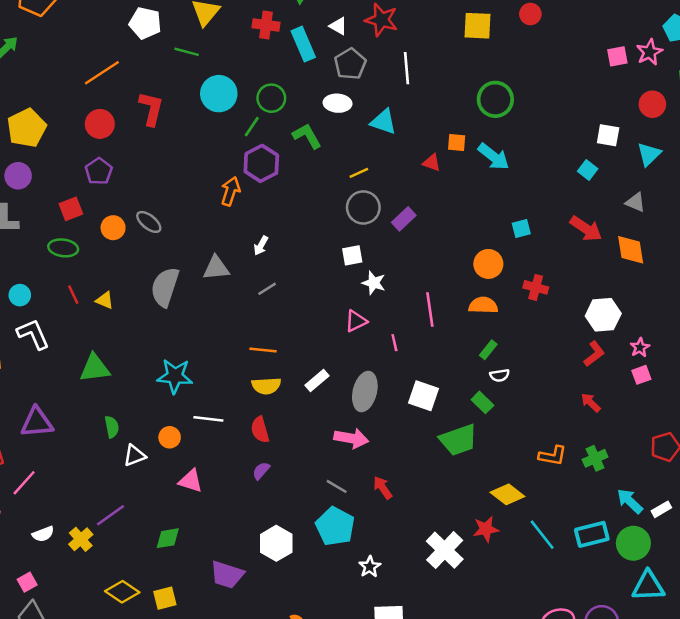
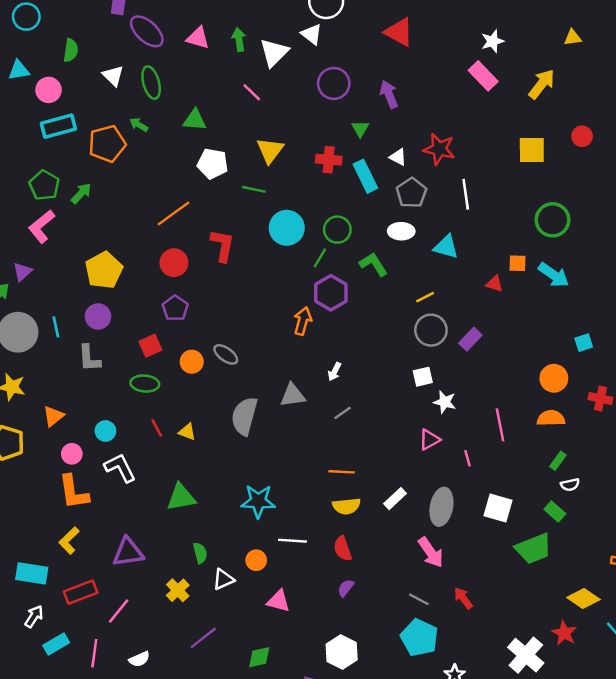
pink arrow: (351, 438) -> (431, 552), turned 48
red star: (486, 529) -> (564, 633), turned -30
yellow cross: (81, 539) -> (178, 590), moved
white hexagon: (276, 543) -> (342, 652), moved

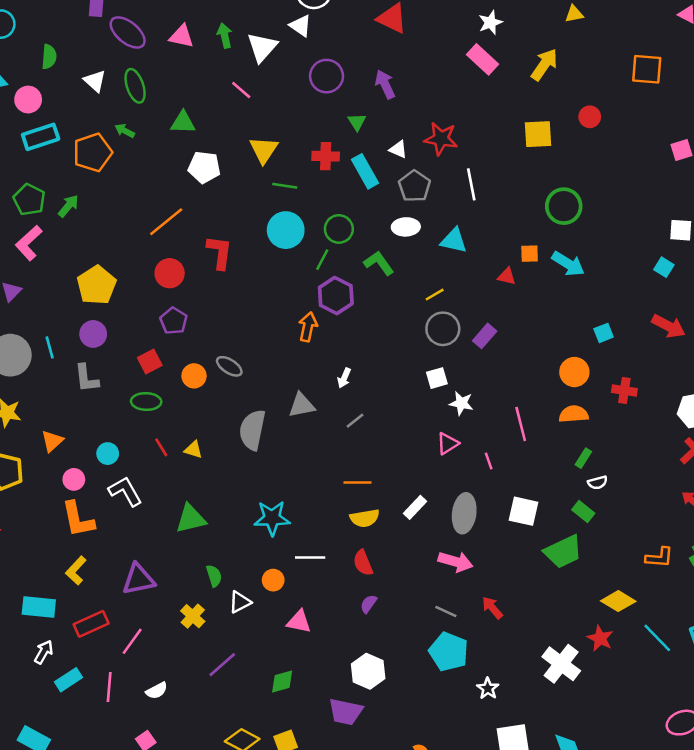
green line: (254, 189) -> (285, 186), moved
pink arrow: (431, 552) -> (456, 562), turned -36

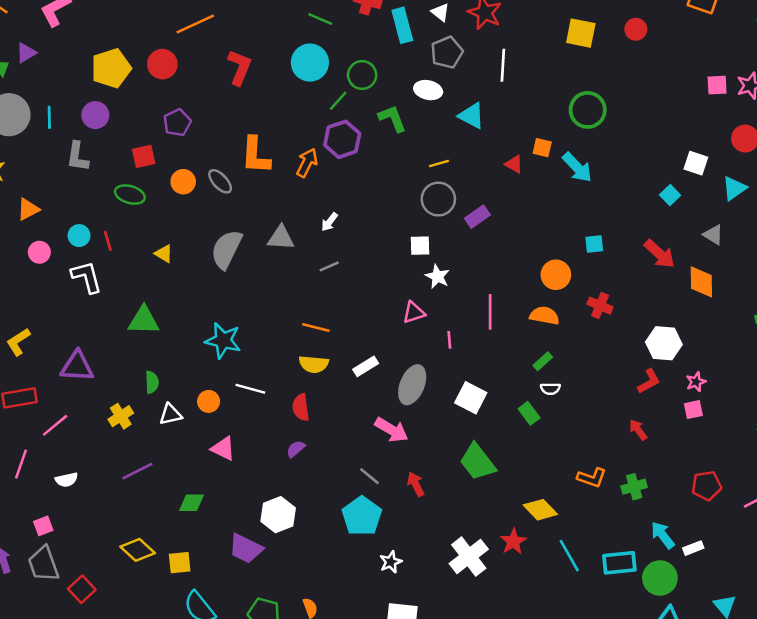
red circle: (170, 273) -> (162, 64), moved
red line: (161, 447) -> (108, 241), moved
orange L-shape: (78, 519) -> (256, 155), moved
green trapezoid: (563, 552) -> (477, 462), moved, turned 63

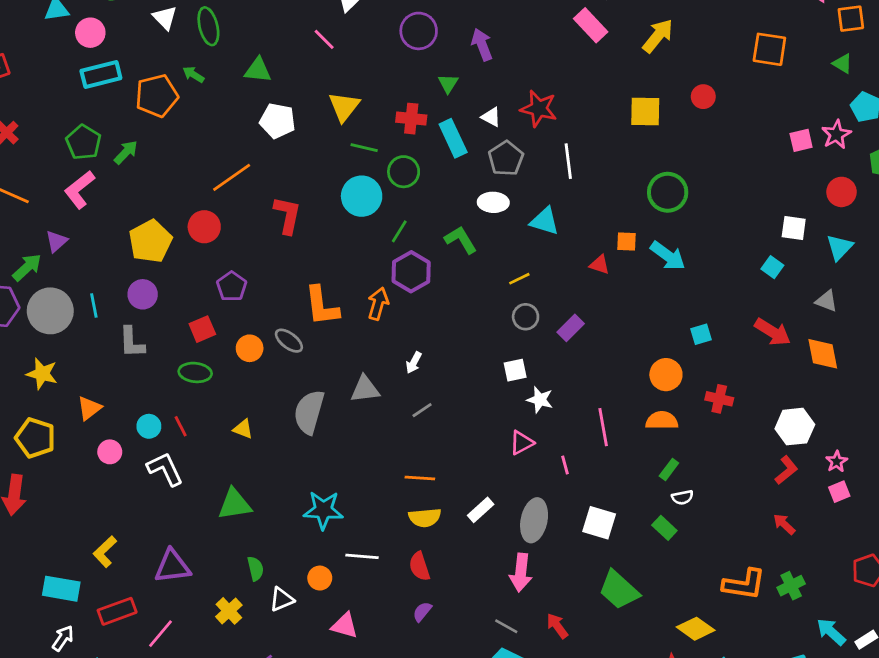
green circle: (362, 75) -> (404, 172), moved
gray circle: (438, 199) -> (526, 317), size x0.7
pink arrow: (391, 430) -> (521, 573), turned 76
orange L-shape: (592, 478) -> (744, 584), size x1.4

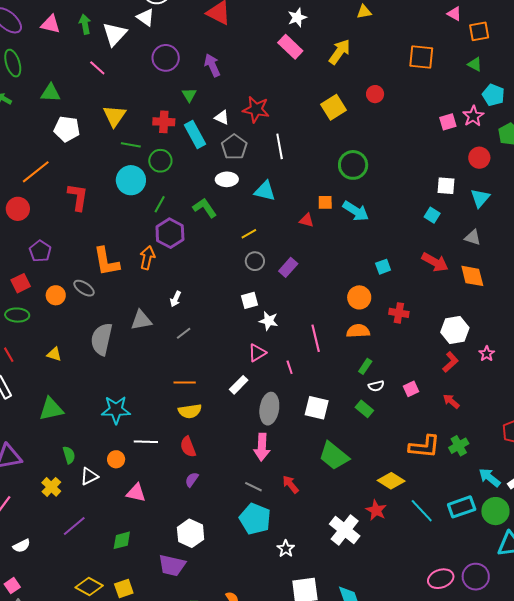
yellow square: (645, 111) -> (333, 107), turned -30
pink square: (839, 492) -> (411, 389), moved
white rectangle: (481, 510) -> (239, 385), moved

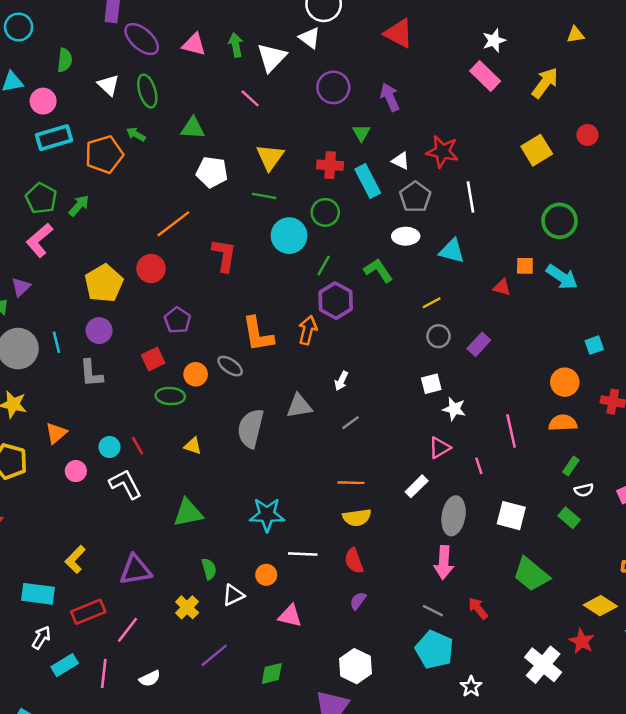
green line: (131, 145) -> (264, 196), moved
green ellipse: (17, 315) -> (170, 396), moved

